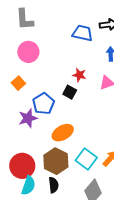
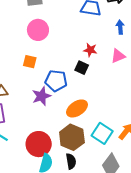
orange square: (18, 83) -> (30, 62), turned -32
blue pentagon: (43, 104) -> (56, 81), turned -30

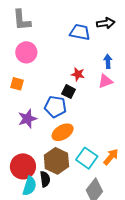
blue arrow: (120, 27) -> (108, 61), moved
blue pentagon: (56, 81) -> (55, 107), moved
black semicircle: (71, 161) -> (45, 179), moved

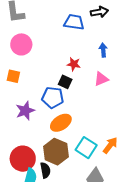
pink triangle: (105, 81) -> (101, 79), moved

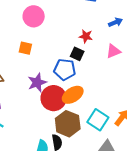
blue arrow: (103, 50) -> (115, 22), turned 72
red circle: (23, 159) -> (54, 98), moved

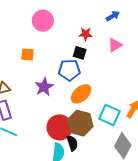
pink circle: (34, 16) -> (43, 21), moved
red circle: (54, 98) -> (60, 127), moved

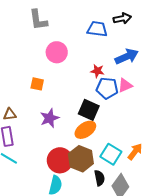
blue arrow: (113, 16) -> (127, 56), size x1.6
black square: (80, 53) -> (89, 110), moved, size x1.5
blue pentagon: (69, 70) -> (107, 88), moved
black semicircle: (72, 143) -> (100, 178), moved

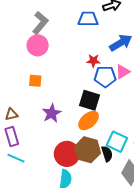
gray L-shape: (38, 20) -> (40, 23), moved, turned -125
pink circle: (57, 52) -> (38, 45), moved
black semicircle: (100, 178) -> (107, 154), moved

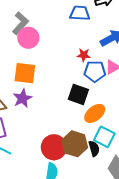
gray L-shape: (40, 23) -> (20, 23), moved
orange square: (35, 81) -> (25, 73), size x1.6
purple star: (52, 113) -> (22, 98), moved
orange ellipse: (89, 120) -> (95, 113), moved

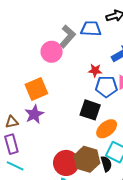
gray L-shape: (20, 23) -> (67, 36), moved
pink circle: (28, 38) -> (52, 52), moved
orange square: (25, 73) -> (36, 89), turned -30

